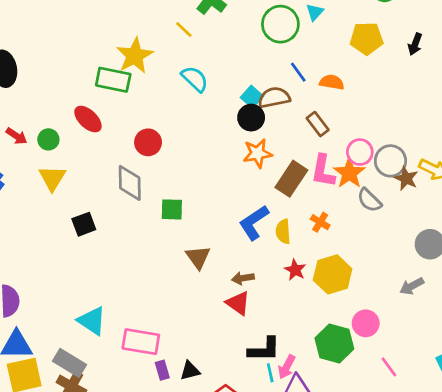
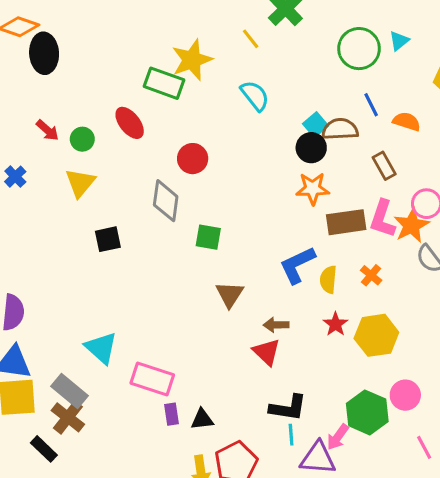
brown rectangle: (291, 179) -> (346, 222), turned 40
pink arrow: (287, 367) -> (338, 437), moved

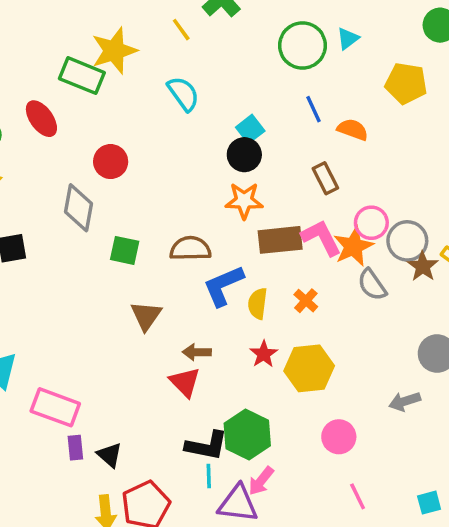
brown semicircle: (340, 129) -> (190, 249), moved
pink L-shape: (383, 219) -> (321, 238), turned 132
green hexagon: (367, 412) -> (247, 435), moved
black triangle: (202, 419) -> (110, 455), turned 45

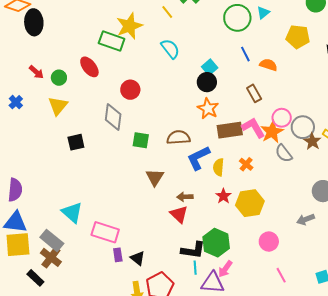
orange star: (244, 201) -> (208, 108), turned 30

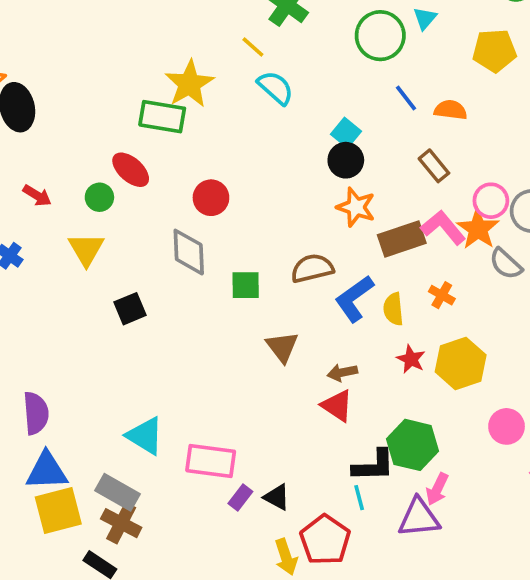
cyan semicircle: (170, 49) -> (276, 88), moved
green circle: (59, 78) -> (99, 197), moved
purple rectangle: (118, 255) -> (240, 498), turned 56
cyan line: (195, 268) -> (359, 498), moved

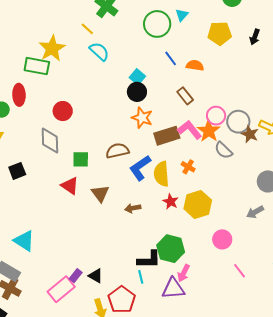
red ellipse: (131, 170) -> (19, 95), turned 45
yellow semicircle: (393, 309) -> (161, 174), size x1.4
red triangle: (337, 406) -> (70, 186), moved
pink rectangle: (211, 461) -> (61, 289), moved, turned -48

